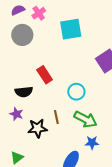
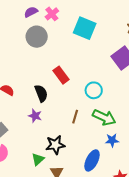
cyan square: (71, 29) -> (85, 28), turned 35
black semicircle: (24, 92) -> (41, 93), turned -102
brown line: (56, 117) -> (75, 117), turned 32
black star: (37, 128) -> (55, 145), moved

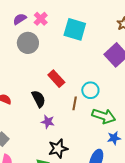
purple star: (35, 116) -> (48, 122), moved
brown line: (75, 117) -> (75, 103), moved

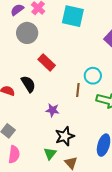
red rectangle: (56, 79) -> (47, 62), moved
black semicircle: (39, 99) -> (28, 84), moved

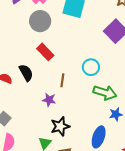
gray circle: (27, 33) -> (40, 21), moved
brown line: (78, 90) -> (62, 80), moved

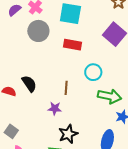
red rectangle: (45, 52) -> (73, 45), moved, turned -30

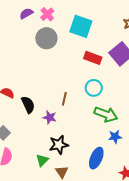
red rectangle: (73, 45) -> (93, 58), moved
black semicircle: (29, 84) -> (28, 105), moved

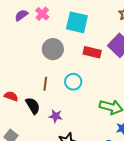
gray circle: (46, 38) -> (53, 49), moved
cyan circle: (94, 88) -> (73, 82), moved
brown line: (64, 99) -> (45, 84), moved

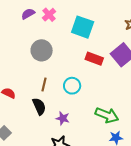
gray circle: (53, 49) -> (42, 50), moved
black semicircle: (33, 106) -> (39, 106), moved
purple star: (56, 116) -> (63, 118), moved

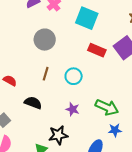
black semicircle: (39, 106) -> (33, 103), moved, turned -48
purple star: (63, 118) -> (73, 109), moved

